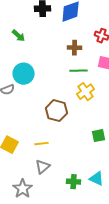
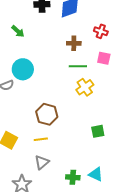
brown hexagon: (57, 111) -> (47, 114), moved

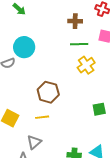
gray triangle: (42, 162) -> (34, 142), moved

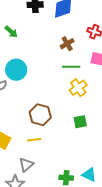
brown cross: (75, 21) -> (67, 44), turned -32
green square: (99, 109) -> (80, 122), moved

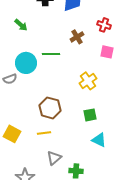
green line: (71, 67) -> (51, 54), moved
gray triangle: (26, 165) -> (54, 158), moved
cyan triangle: (89, 175) -> (99, 140), moved

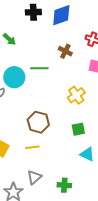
brown cross: (77, 37) -> (65, 51), turned -32
gray triangle: (54, 158) -> (34, 177), moved

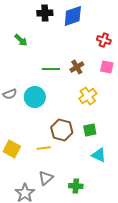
brown cross: (65, 51) -> (77, 67), moved, turned 32
cyan circle: (14, 77) -> (35, 97), moved
brown hexagon: (38, 122) -> (62, 130), moved

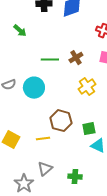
green square: (90, 130) -> (89, 129), moved

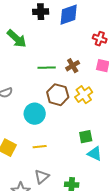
green arrow: (20, 31) -> (17, 39), size x1.5
cyan circle: (34, 88) -> (35, 114), moved
brown hexagon: (61, 121) -> (58, 95), moved

